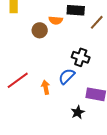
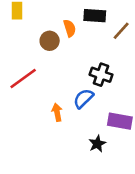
orange semicircle: (56, 20) -> (70, 28), turned -112
red line: (18, 80) -> (23, 78), moved

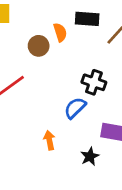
orange arrow: (57, 112) -> (49, 140), moved

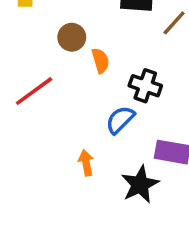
orange semicircle: (60, 32) -> (100, 61), moved
black star: (90, 156) -> (140, 184), size x1.5

